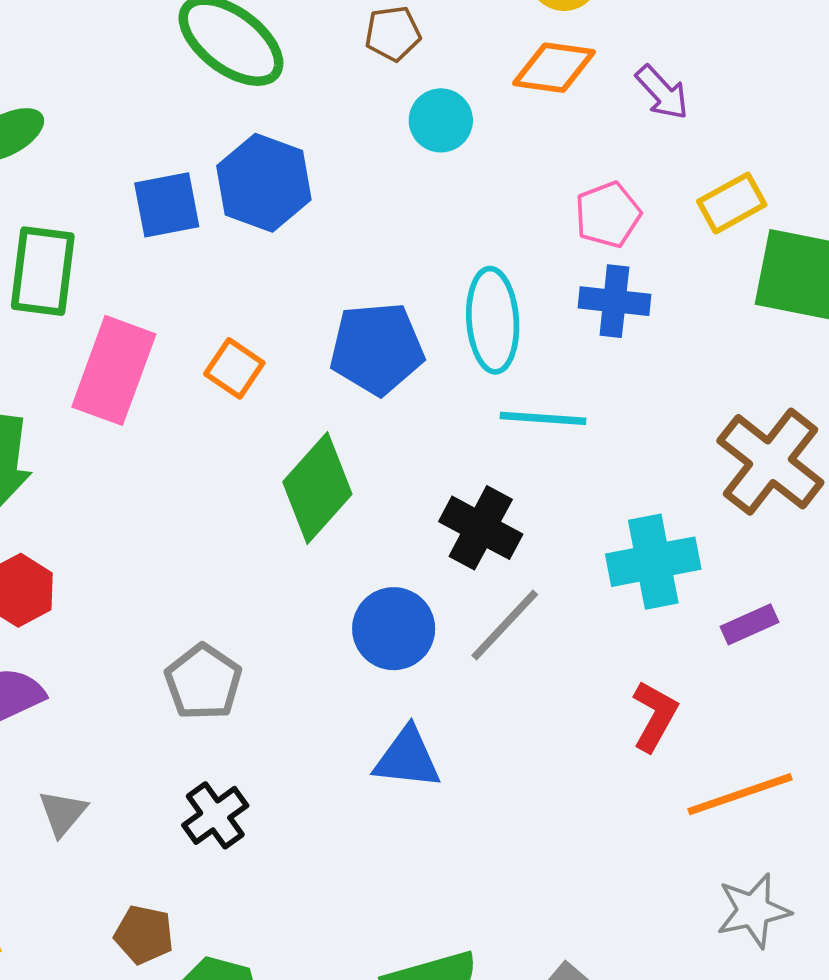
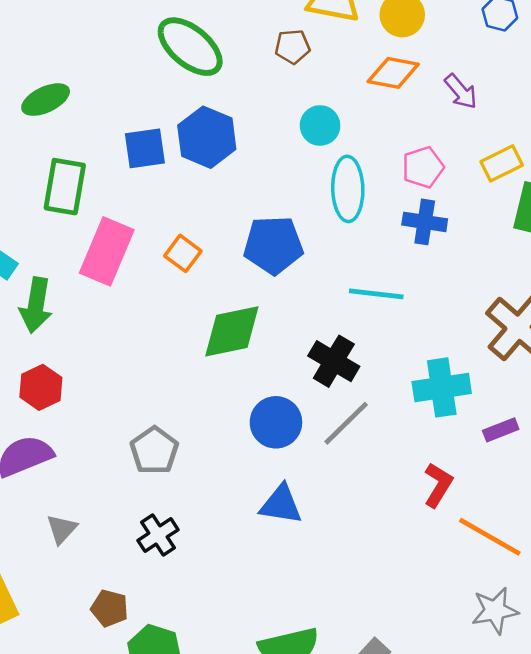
cyan circle: (441, 120) -> (320, 125), moved
cyan ellipse: (493, 320) -> (348, 189), moved
green diamond: (317, 488) -> (232, 331), turned 34
orange line: (740, 794) -> (490, 537), turned 46

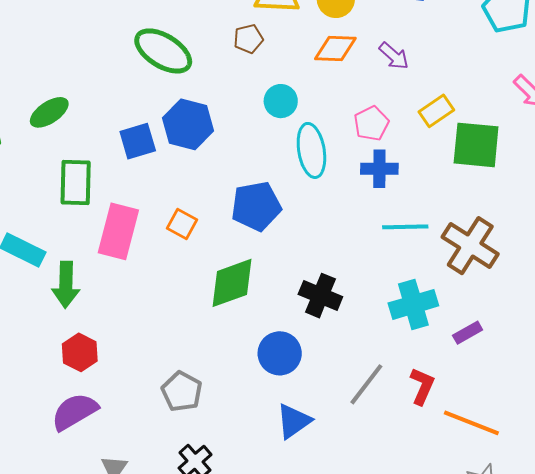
cyan line: (376, 294) -> (405, 227), moved
gray line: (346, 423) -> (366, 384), moved
blue triangle: (281, 504) -> (294, 421), turned -36

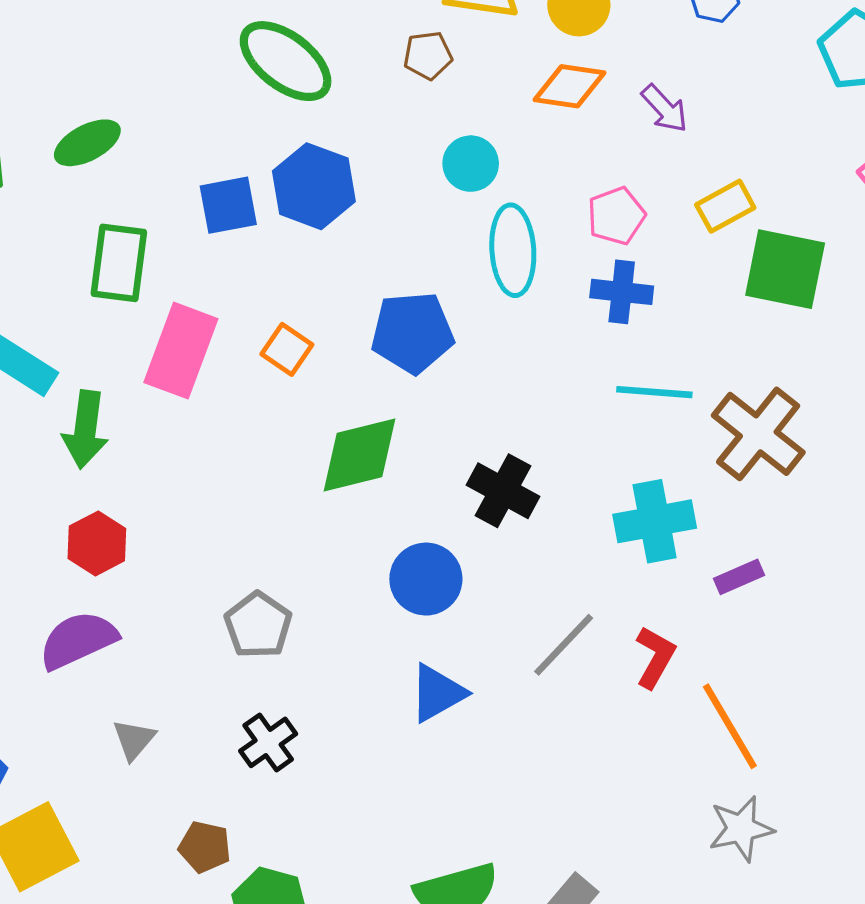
orange line: (471, 423) -> (730, 726), turned 32

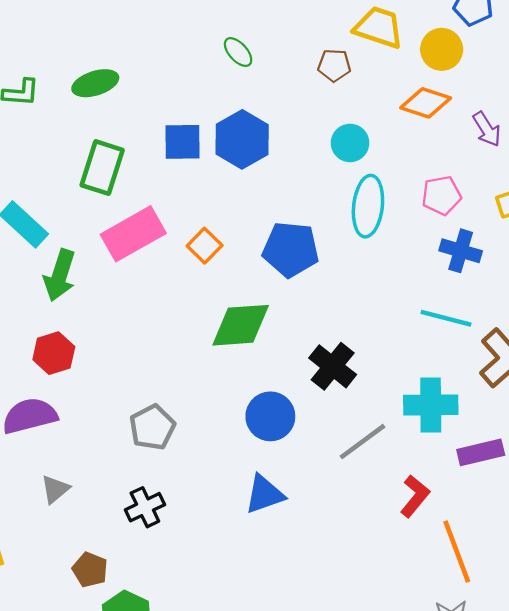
green ellipse: (286, 61) -> (238, 52), size x0.5
blue cross: (622, 292) -> (461, 251), moved
pink rectangle: (181, 351) -> (133, 234), turned 30
purple rectangle: (739, 577) -> (481, 452), size x1.4
gray line: (564, 645) -> (362, 442), moved

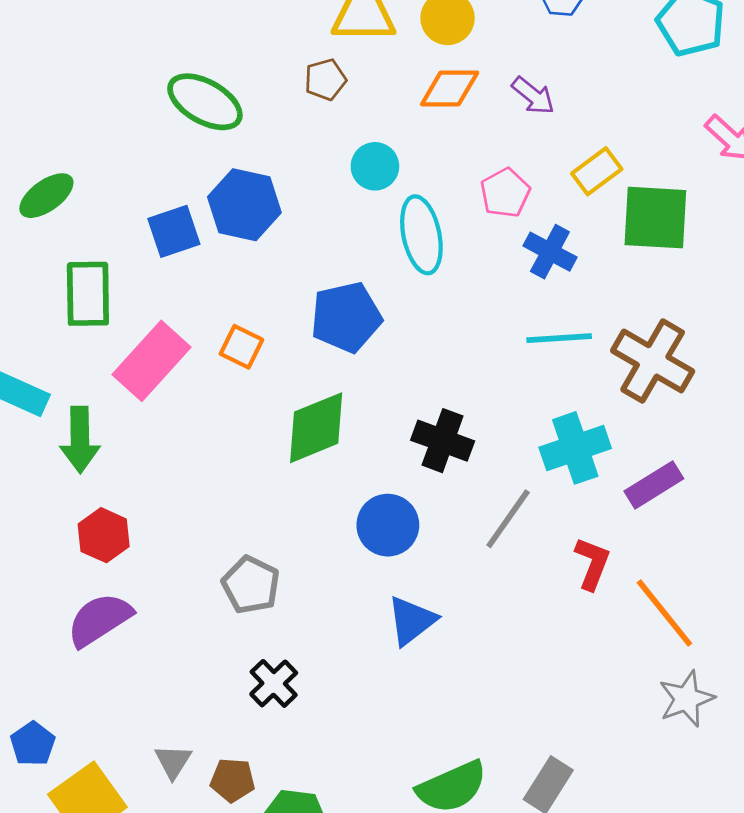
green ellipse: (238, 52) -> (205, 102), size x1.8
blue cross: (461, 251) -> (550, 252), turned 30
gray triangle: (55, 489) -> (173, 761), moved

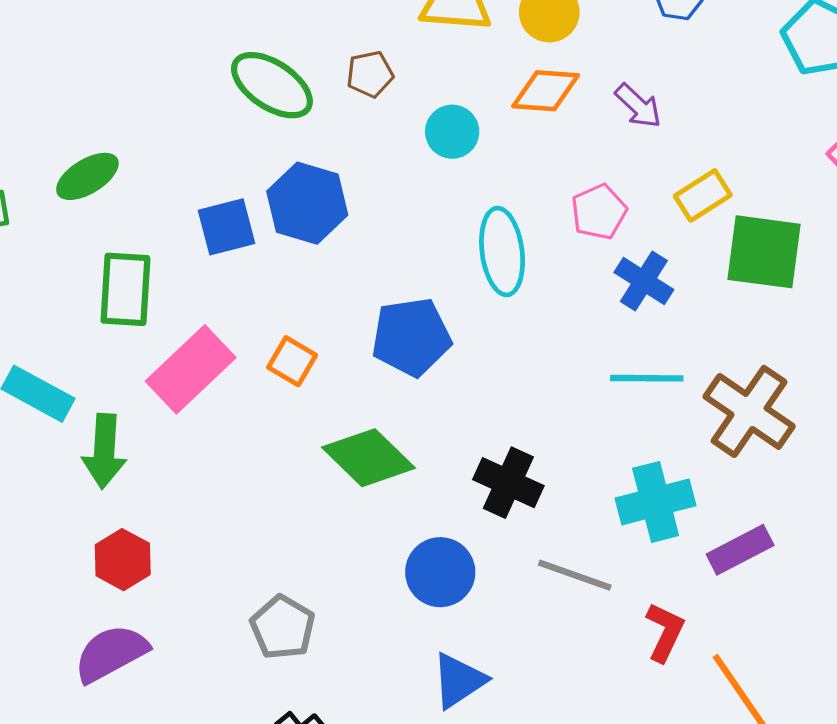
brown pentagon: (325, 80) -> (370, 74), moved
cyan circle: (375, 166) -> (452, 132), moved
green diamond: (316, 428) -> (369, 458), turned 62
gray line: (508, 519) -> (575, 575), turned 70

